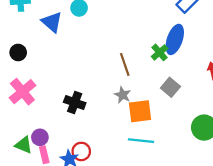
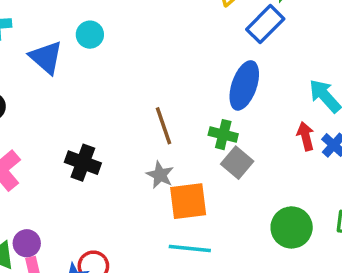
green cross: (160, 52) -> (223, 135), moved, turned -35
black cross: (75, 103) -> (83, 163), moved

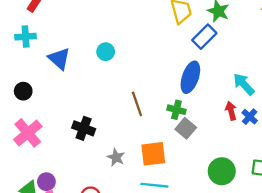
cyan circle: (90, 35) -> (106, 52), moved
gray star: (160, 175) -> (116, 157), moved

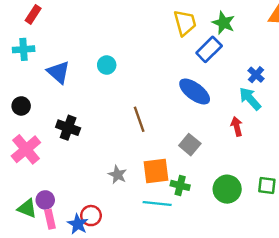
blue ellipse: (190, 77) -> (195, 92), turned -72
green cross: (176, 110) -> (180, 185), moved
blue cross: (250, 117) -> (256, 75), moved
black cross: (84, 128) -> (68, 128), moved

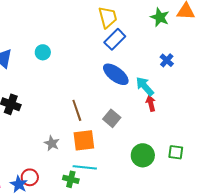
green star: (223, 23) -> (160, 17), moved
blue rectangle: (209, 49) -> (115, 39), moved
cyan arrow: (250, 99) -> (145, 86), moved
brown line: (139, 119) -> (77, 110), moved
green cross: (180, 185) -> (71, 179), moved

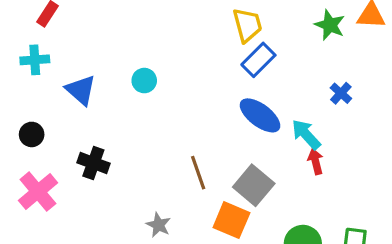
gray square: (112, 118) -> (254, 185), size x1.4
orange square: (84, 140) -> (231, 220), moved, turned 30

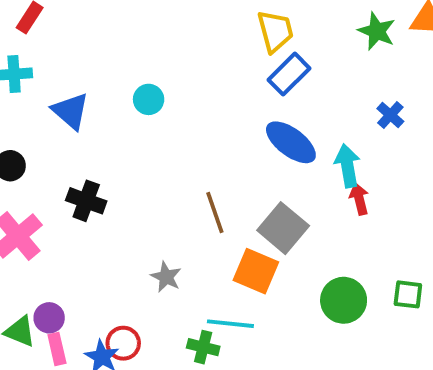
cyan arrow: (306, 134) -> (347, 166), turned 32

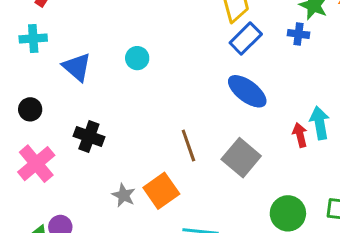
blue cross: (390, 115) -> (298, 34), moved, turned -35
cyan arrow: (347, 166) -> (320, 123), moved
orange square: (256, 271) -> (161, 191), moved, turned 32
gray star: (166, 277) -> (124, 195), moved

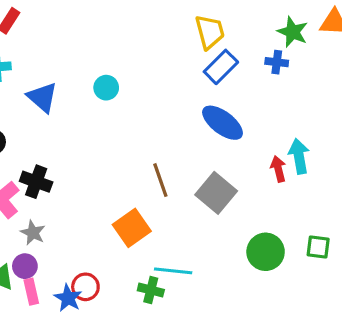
black cross: (89, 136) -> (36, 182), moved
gray star: (124, 195) -> (33, 233), moved

